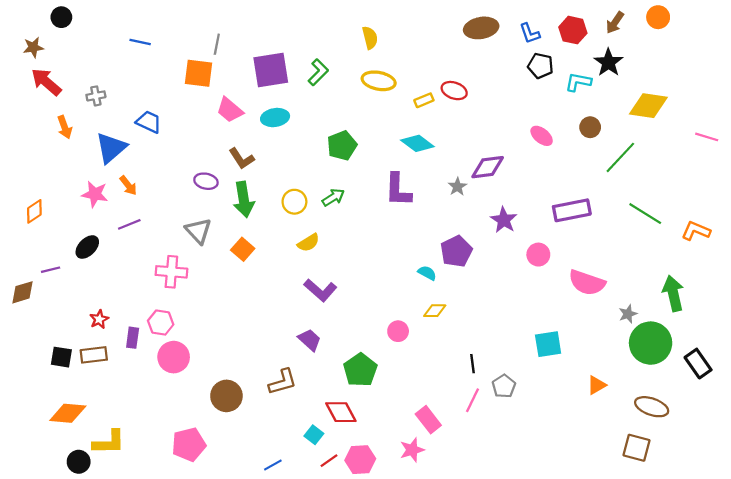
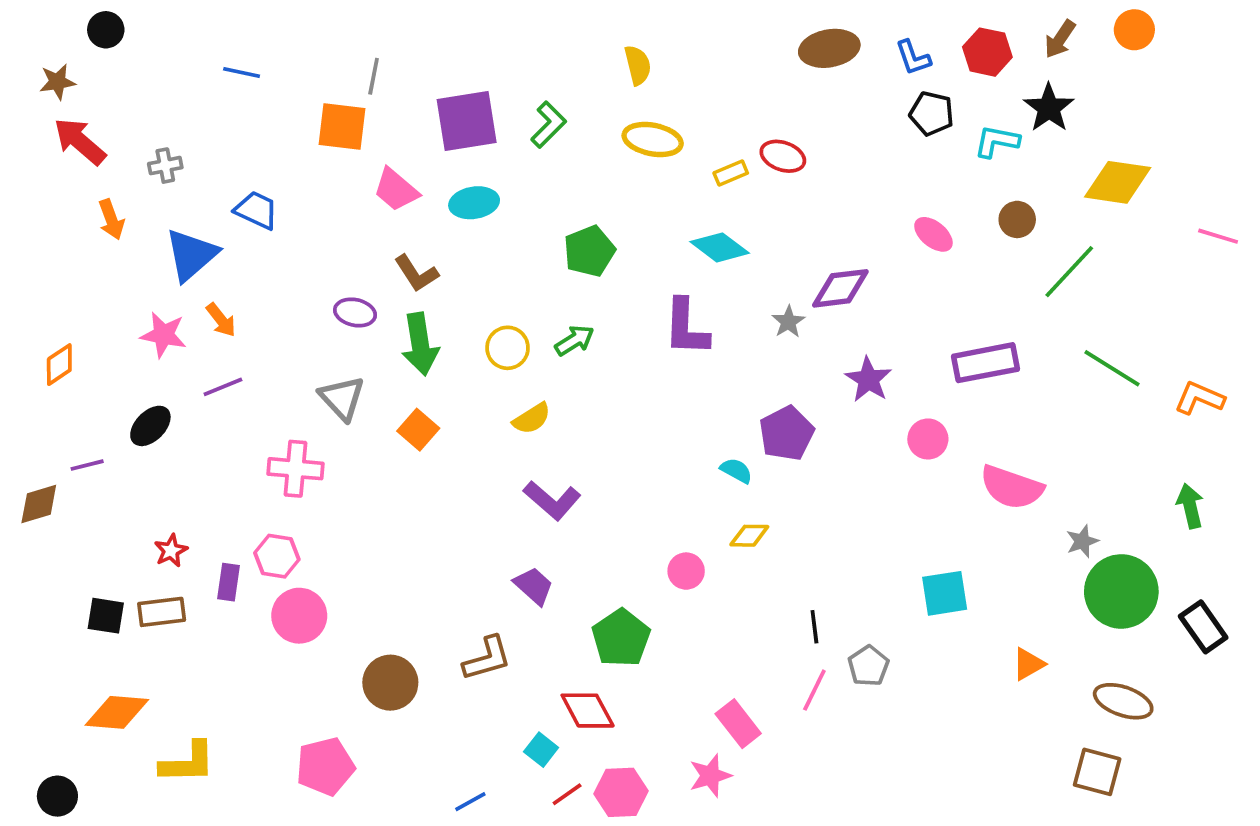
green arrow: (673, 293) -> (1190, 506), moved, size x0.7
black circle: (79, 462) -> (57, 796), moved

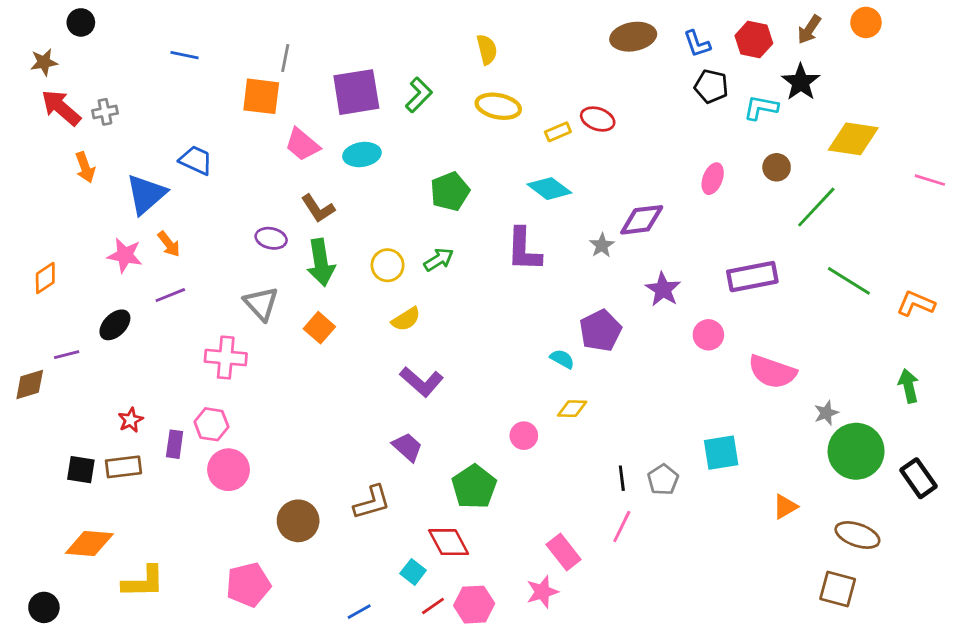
gray cross: (165, 166) -> (105, 112), moved
pink ellipse: (933, 234) -> (713, 179), turned 72
gray pentagon: (868, 666) -> (663, 480), moved

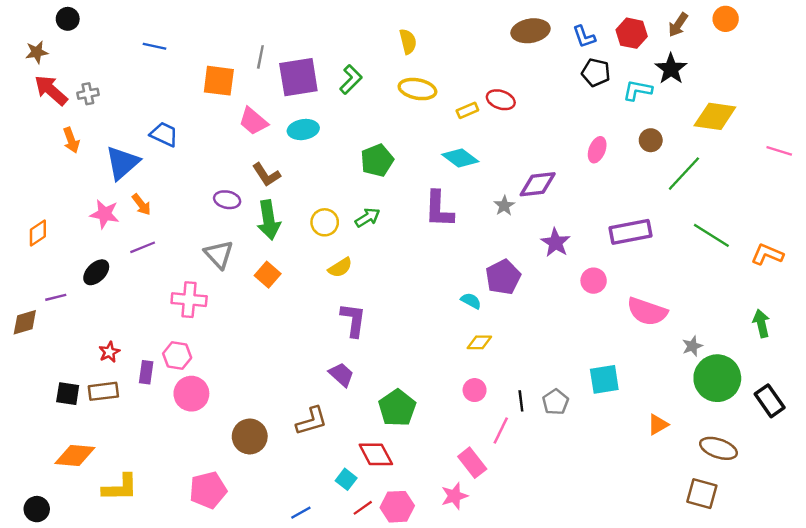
gray line: (285, 58) -> (260, 57), moved
purple L-shape: (422, 382) -> (353, 320), turned -123
pink circle: (524, 436) -> (475, 390), moved
pink line: (622, 526) -> (501, 431), moved

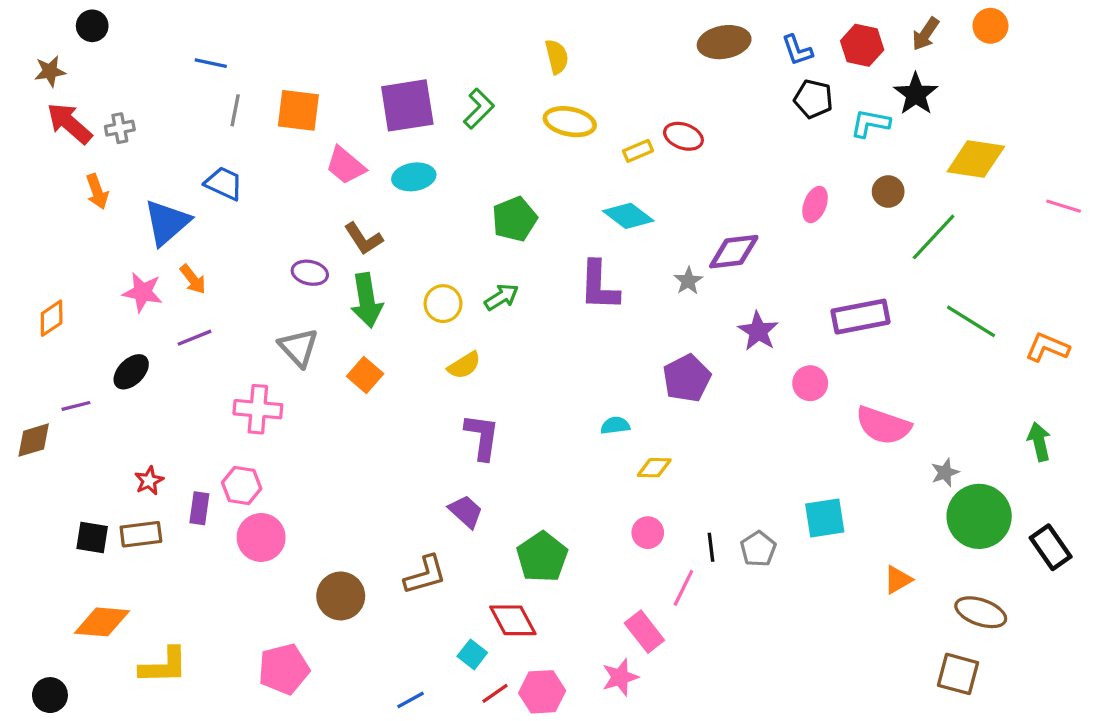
gray line: (260, 57) -> (235, 110), moved
cyan semicircle: (471, 301) -> (615, 425), moved, turned -36

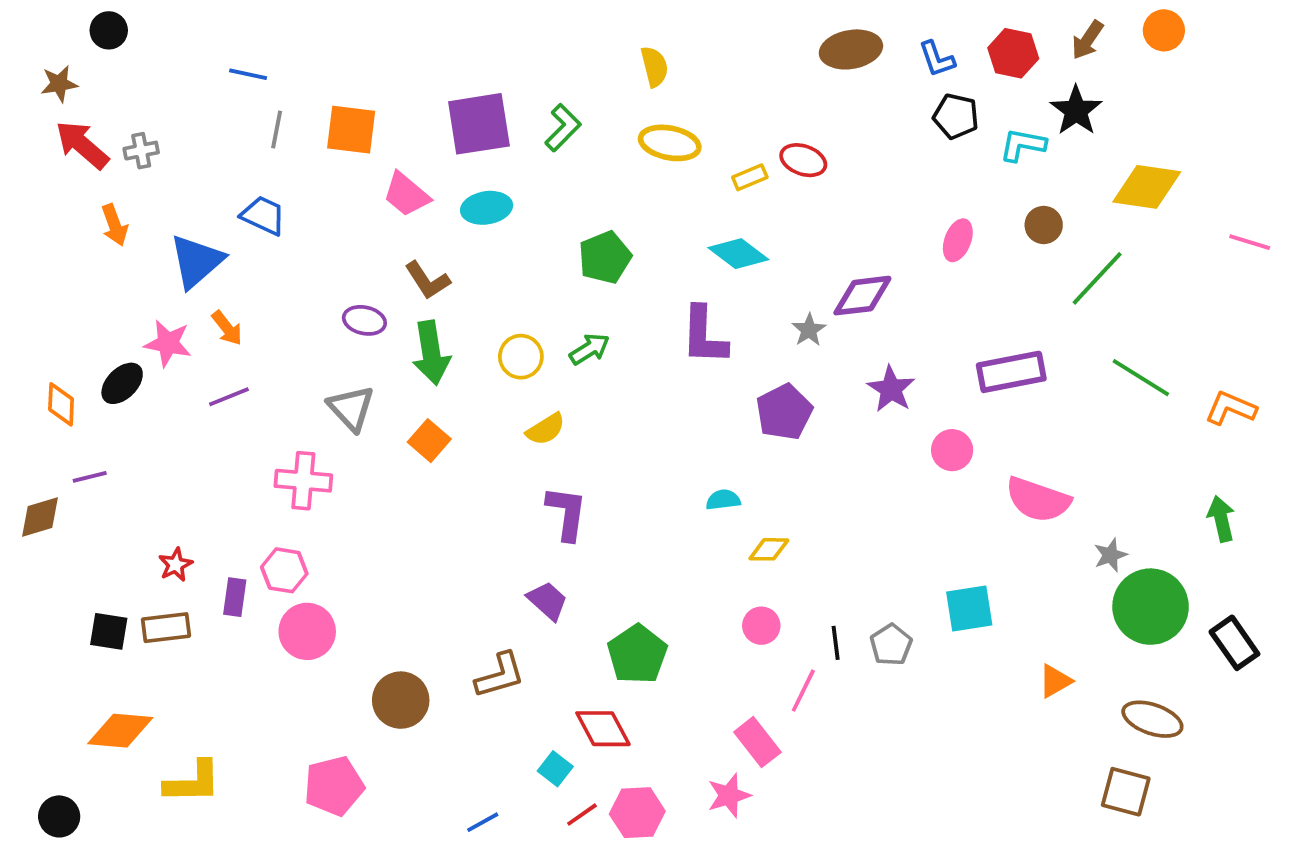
orange diamond: (52, 318) -> (61, 404), moved, turned -54
black ellipse: (131, 372) -> (122, 383), moved
purple pentagon: (687, 378) -> (784, 412), moved

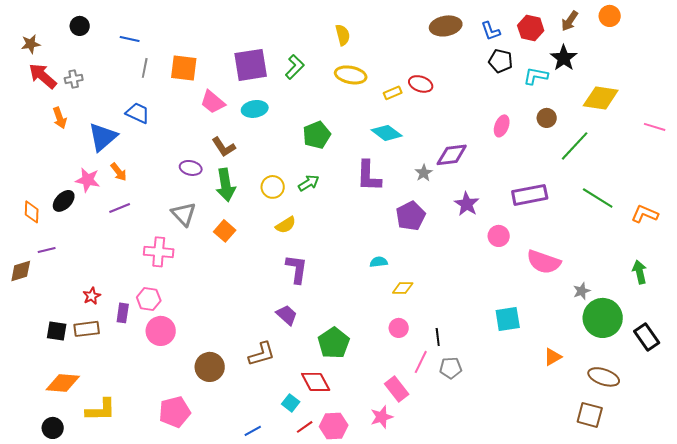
black circle: (109, 30) -> (80, 26), moved
gray pentagon: (891, 645) -> (451, 368), moved, turned 30
black circle: (59, 816) -> (53, 428), moved

